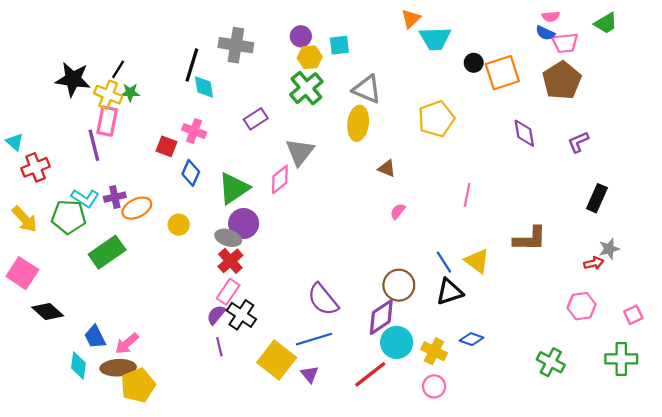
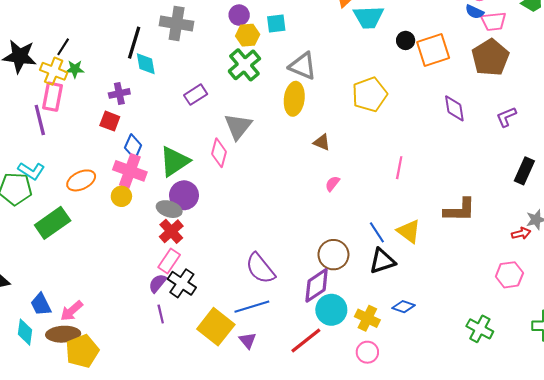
pink cross: (194, 131) -> (130, 171), moved, size x1.4
pink diamond: (280, 179) -> (219, 153), turned -36
purple cross: (115, 197) -> (119, 93), moved

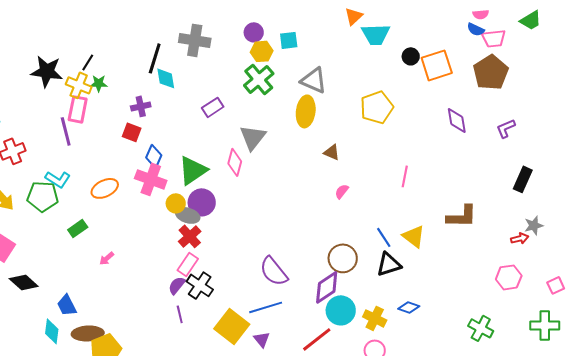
yellow circle: (121, 196) -> (176, 203), moved
green rectangle: (53, 223) -> (78, 228), size x0.6
pink arrow: (72, 311) -> (107, 258), moved, size x0.7

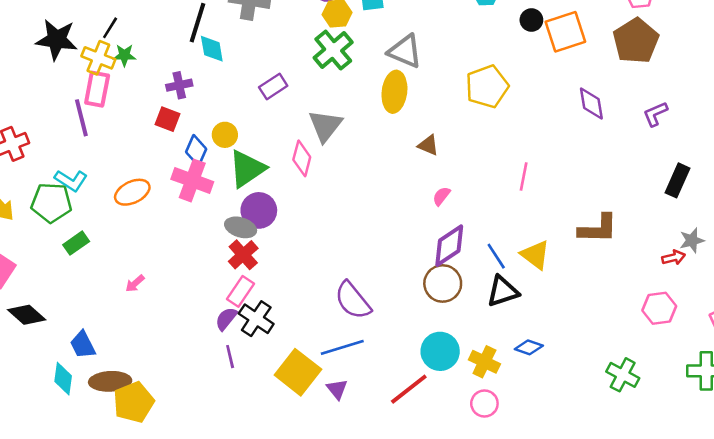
yellow circle: (176, 203) -> (225, 135), moved
green rectangle: (78, 228) -> (76, 243), moved
purple diamond: (327, 287) -> (449, 246), moved

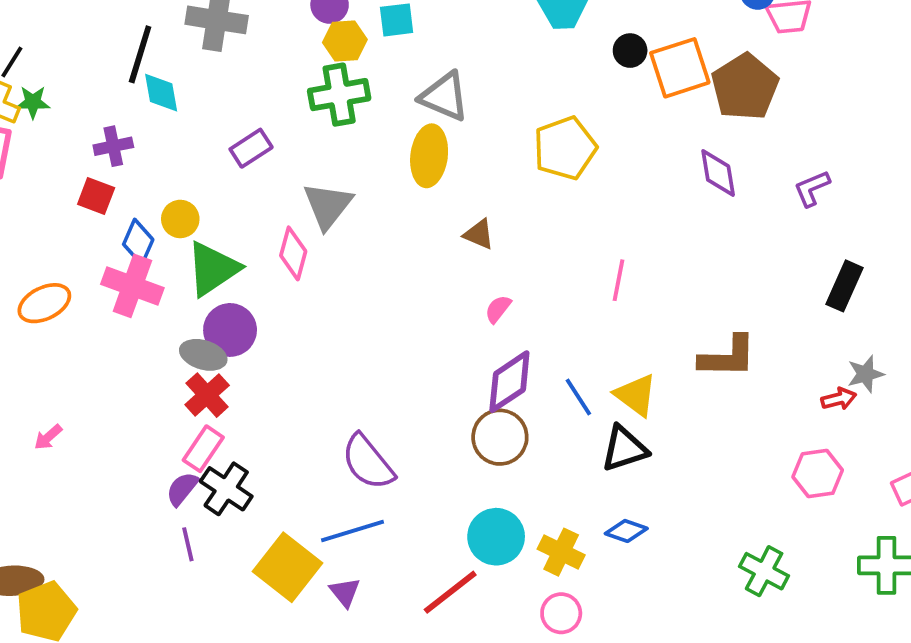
brown pentagon: (636, 41) -> (745, 87), moved
green cross: (333, 50) -> (339, 95), turned 30
black triangle: (503, 291) -> (624, 449), moved

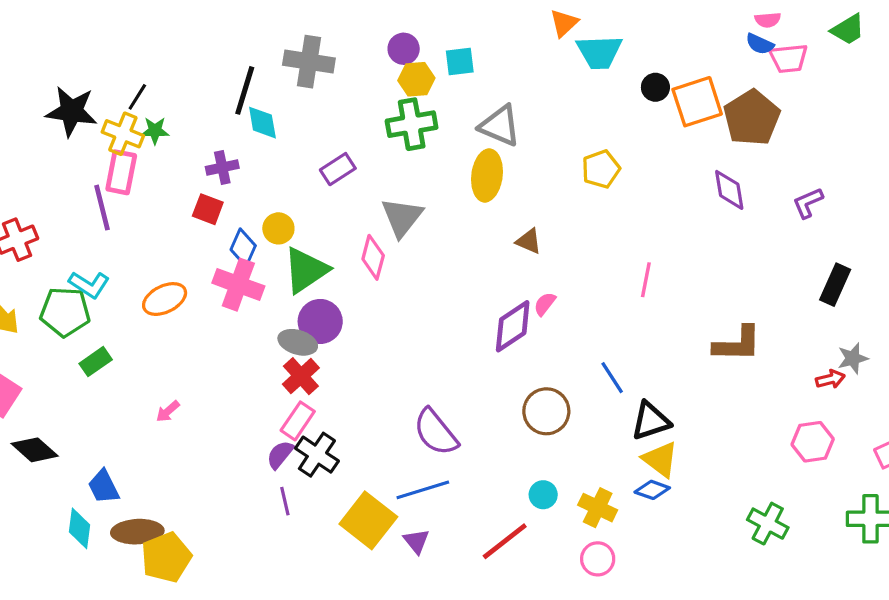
yellow pentagon: (565, 148) -> (601, 169), size x0.7
purple diamond: (509, 382) -> (513, 326), moved
yellow triangle: (636, 395) -> (660, 459), moved
cyan circle: (496, 537) -> (543, 495), size x0.6

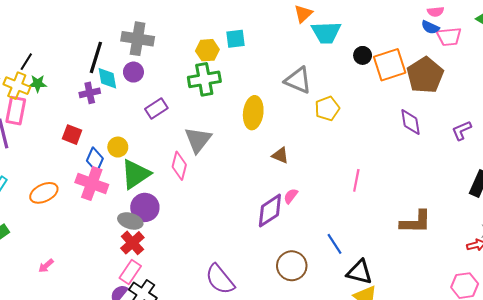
purple circle: (404, 49) -> (133, 72), moved
gray triangle: (500, 126) -> (298, 80), moved
purple cross: (222, 167) -> (90, 93), moved
black triangle: (651, 421) -> (359, 272), turned 32

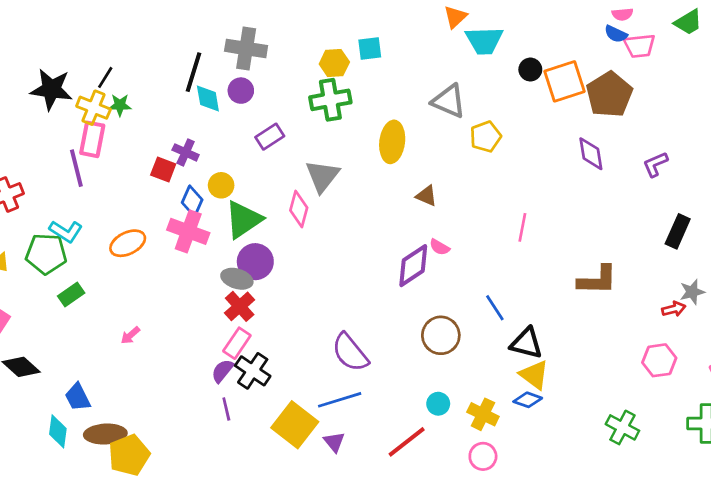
purple cross: (90, 93) -> (186, 152), moved, turned 36
pink semicircle: (291, 196) -> (440, 247), turned -98

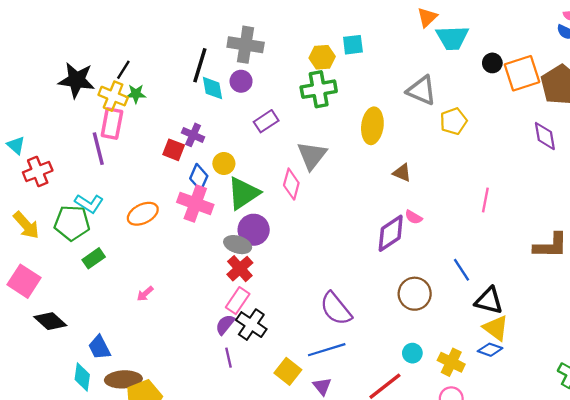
yellow square: (295, 425) -> (288, 371), size x0.7

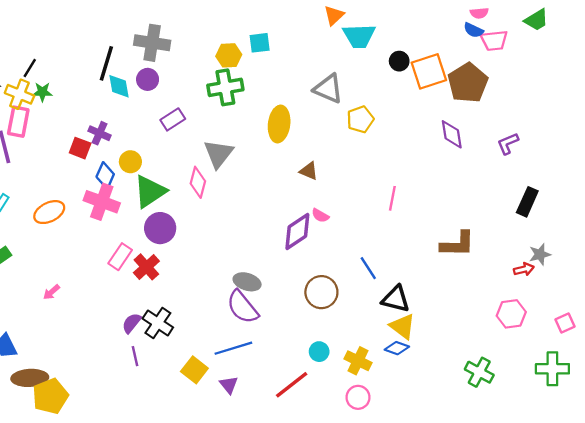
gray ellipse: (238, 245) -> (247, 282), moved
pink rectangle: (238, 301) -> (120, 257), moved

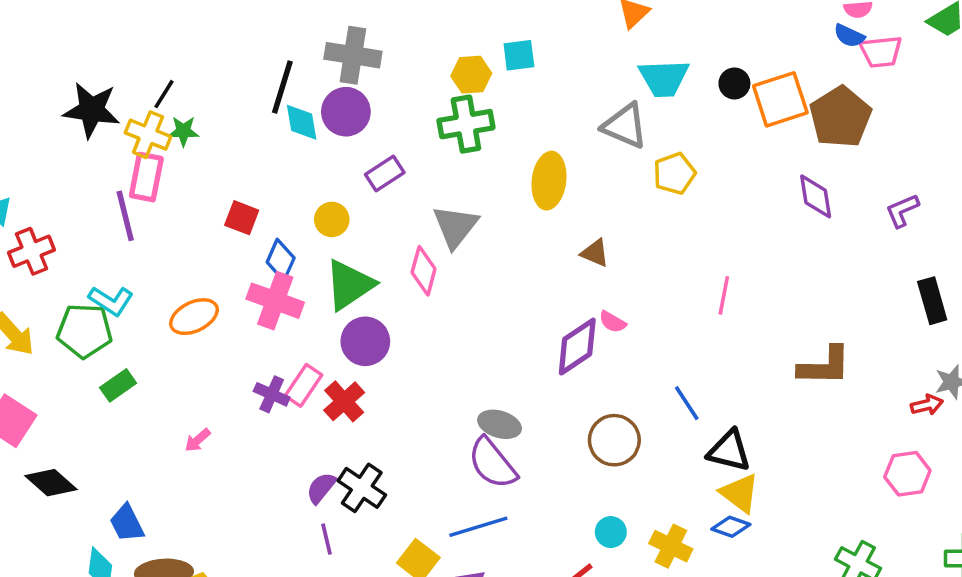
cyan trapezoid: (359, 36) -> (664, 78), moved
purple circle: (148, 79) -> (346, 112), size x1.4
purple cross: (100, 133) -> (272, 394), moved
yellow circle: (130, 162) -> (332, 219), moved
black rectangle: (527, 202) -> (932, 301), turned -40

